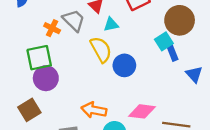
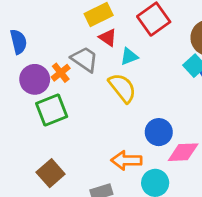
orange cross: (52, 28) -> (61, 73), turned 35
blue circle: (124, 65) -> (159, 132), moved
purple circle: (46, 78) -> (35, 79), moved

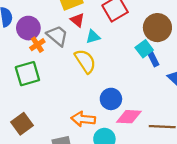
purple circle: (35, 79) -> (28, 28), moved

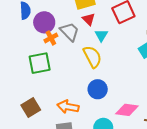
cyan triangle: (93, 37) -> (101, 35), turned -48
blue circle: (111, 99) -> (98, 89), moved
orange arrow: (83, 119) -> (68, 107), moved

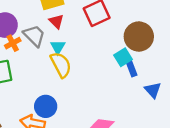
cyan triangle: (101, 35) -> (58, 47), moved
blue circle: (98, 89) -> (46, 106), moved

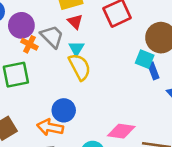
orange cross: (13, 43) -> (29, 44), turned -35
cyan square: (123, 57) -> (145, 59), turned -36

